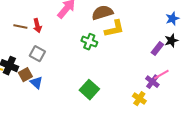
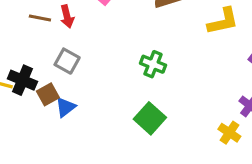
yellow L-shape: (114, 29) -> (223, 21), moved
green cross: (89, 42) -> (153, 64), moved
blue triangle: (36, 83) -> (65, 107), turned 40

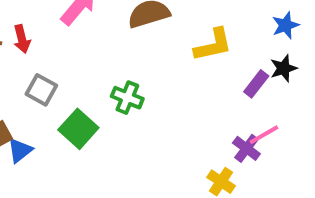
gray square: (67, 61) -> (41, 90), moved
green square: (150, 118) -> (78, 129), moved

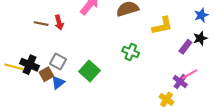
gray square: (41, 90) -> (58, 62), moved
green cross: (127, 98) -> (131, 52), moved

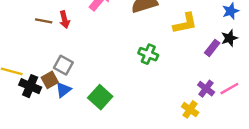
black cross: (29, 65) -> (30, 86), moved
green square: (90, 71) -> (100, 97), moved
pink line: (190, 74) -> (229, 89), moved

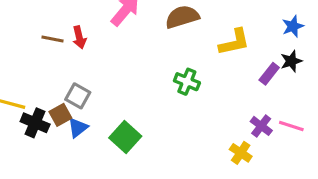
pink line: (229, 89) -> (291, 126), turned 48

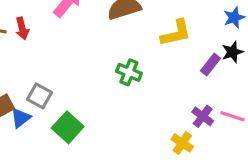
gray square: (78, 96) -> (39, 96), moved

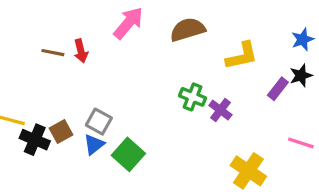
purple cross: (203, 116) -> (220, 110), moved
blue triangle: (21, 118) -> (94, 145), moved
yellow cross: (182, 143) -> (248, 171), size x1.5

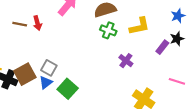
green cross: (193, 97) -> (108, 30), moved
brown square: (61, 131) -> (25, 74), size x1.5

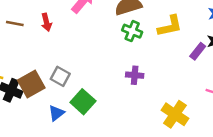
brown line: (20, 24) -> (15, 23), moved
purple cross: (126, 61) -> (135, 75), moved, turned -32
blue triangle: (46, 82) -> (56, 113), moved

